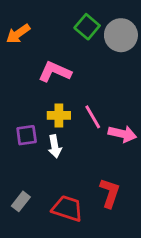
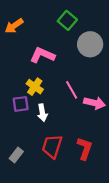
gray circle: (121, 35) -> (90, 44), moved
yellow cross: (59, 115) -> (35, 87), moved, turned 35
red trapezoid: (67, 208) -> (52, 146), moved, turned -90

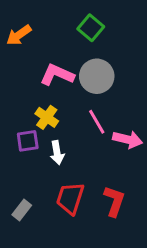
gray circle: (90, 44) -> (97, 76), moved

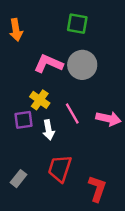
green square: (91, 28) -> (77, 24), turned -30
orange arrow: (19, 35) -> (16, 30), turned -65
pink line: (97, 122) -> (72, 114), moved
red L-shape: (114, 201) -> (97, 189), moved

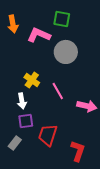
pink L-shape: (48, 64) -> (39, 35), moved
pink arrow: (108, 119) -> (87, 106), moved
purple square: (23, 120) -> (26, 121), moved
white arrow: (48, 130) -> (22, 101), moved

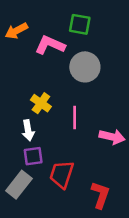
orange arrow: (13, 24) -> (16, 31), turned 72
pink line: (58, 91) -> (75, 117), turned 30
gray rectangle: (15, 143) -> (19, 185), size x1.5

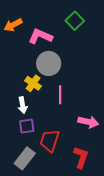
green square: (80, 24) -> (75, 21), moved, turned 36
gray circle: (85, 67) -> (49, 63), moved
pink arrow: (112, 137) -> (88, 122), moved
gray rectangle: (19, 185) -> (25, 158), moved

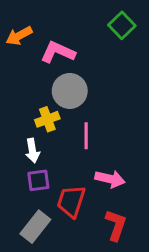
green square: (75, 21) -> (122, 25), moved
yellow cross: (33, 83) -> (47, 119), turned 35
pink arrow: (88, 122) -> (110, 179), moved

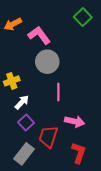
pink L-shape: (58, 52) -> (39, 35), turned 30
yellow cross: (47, 119) -> (12, 81), moved
white arrow: (32, 151) -> (22, 102), turned -126
purple square: (38, 180) -> (26, 122), turned -35

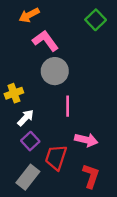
orange arrow: (13, 24) -> (29, 15), moved

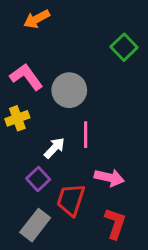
green square: (96, 20) -> (124, 47), moved
pink L-shape: (45, 41) -> (26, 77), moved
white arrow: (26, 118) -> (54, 148), moved

